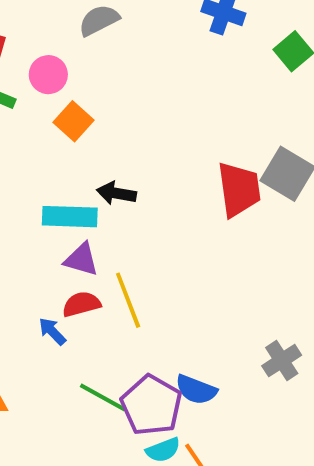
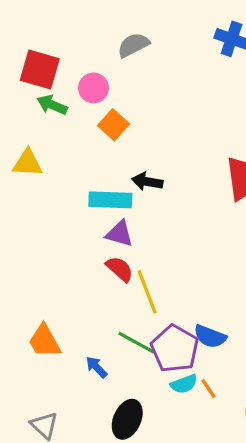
yellow line: (128, 300) -> (147, 292), moved
red semicircle: (81, 304) -> (120, 269), turned 56
blue arrow: (52, 331) -> (97, 367), moved

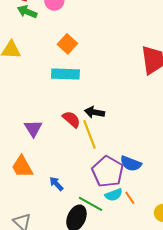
orange square: (113, 125) -> (67, 44), moved
black arrow: (147, 182) -> (95, 112), moved
purple triangle: (120, 234) -> (33, 128), moved, turned 42
green line: (136, 343) -> (91, 204), moved

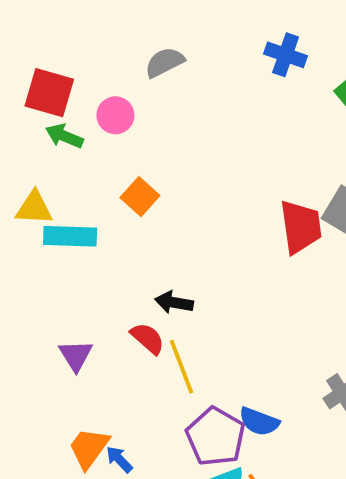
cyan rectangle: (65, 74) -> (70, 236), moved
black arrow: (95, 112) -> (174, 302), moved
orange trapezoid: (22, 167) -> (89, 448), moved, turned 65

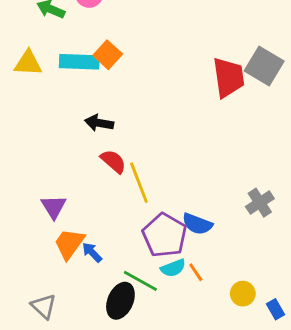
cyan rectangle: (70, 236) -> (79, 62), moved
black arrow: (174, 302) -> (99, 123), moved
purple triangle: (76, 355) -> (54, 207), moved

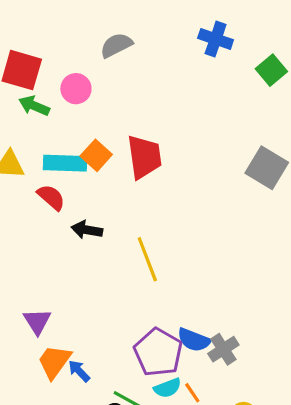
red trapezoid: (229, 77) -> (144, 157), moved
red semicircle: (113, 161) -> (51, 197), moved
yellow line: (139, 183) -> (147, 259), moved
gray cross: (260, 203) -> (223, 349), moved

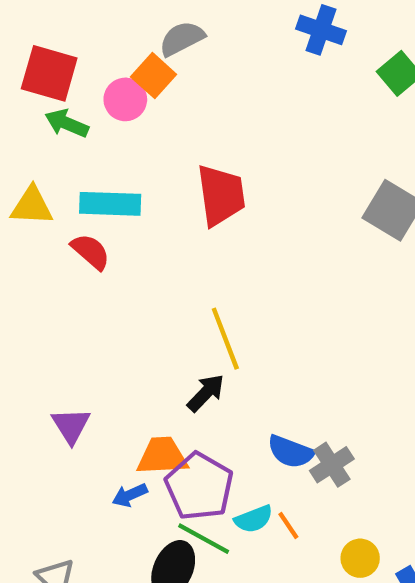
orange square: (96, 155) -> (154, 76), moved
black arrow: (87, 230) -> (206, 393), moved, turned 124
purple pentagon: (158, 352) -> (199, 486), moved
orange trapezoid: (54, 362) -> (162, 456), moved, turned 51
blue arrow: (79, 371) -> (130, 495), turned -70

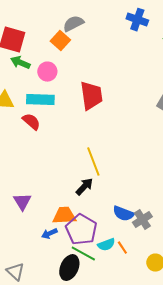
pink circle: (125, 99) -> (47, 72), moved

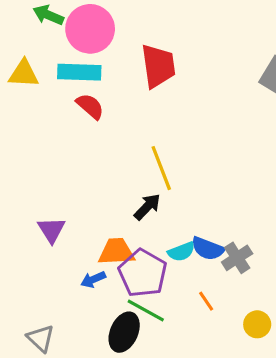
pink circle: (47, 72) -> (90, 29), size x1.6
red semicircle: (31, 122) -> (90, 106), moved
cyan semicircle: (106, 245) -> (181, 252), moved

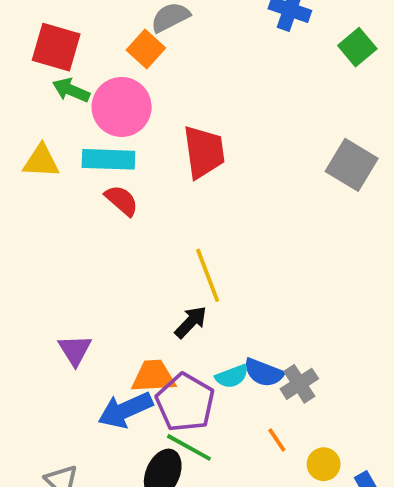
blue arrow: (93, 279) -> (125, 410), size x1.8
orange line: (206, 301) -> (277, 440), moved

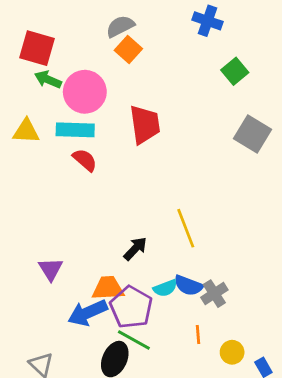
green square: (357, 47) -> (235, 71), moved
orange square: (146, 49) -> (128, 49), moved
yellow line: (208, 275) -> (186, 228), moved
orange line: (277, 440) -> (198, 335), turned 30

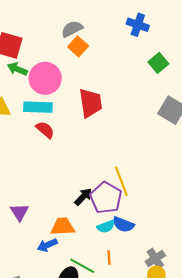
gray cross: (214, 294) -> (155, 258), moved
purple pentagon: (131, 307) -> (106, 198), moved
blue arrow: (88, 313) -> (47, 245), size x0.7
orange line: (198, 335) -> (109, 257), moved

